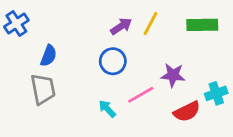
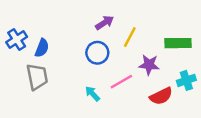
blue cross: (16, 23) -> (17, 40), moved
yellow line: (151, 23) -> (130, 37), moved
green rectangle: (202, 25) -> (178, 43), moved

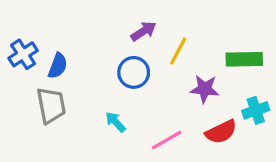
pink line: (121, 82) -> (167, 140), moved
cyan arrow: (93, 94) -> (115, 122), moved

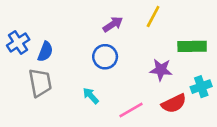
yellow line: (178, 51) -> (153, 16), moved

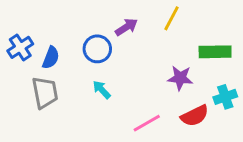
blue circle: (105, 57) -> (97, 49), moved
cyan arrow: (91, 96) -> (102, 90), moved

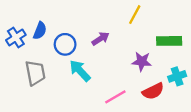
purple arrow: (126, 27) -> (100, 39), moved
blue circle: (97, 49) -> (65, 44), moved
blue semicircle: (51, 58) -> (40, 31), moved
cyan arrow: (102, 90) -> (80, 71), size x1.5

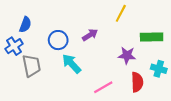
blue semicircle: (40, 31) -> (25, 25), moved
blue cross: (16, 37) -> (14, 46), moved
cyan cross: (177, 76) -> (159, 69), turned 35
red semicircle: (153, 91) -> (137, 82), turned -66

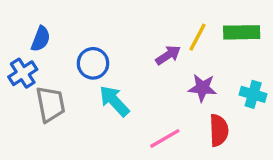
yellow line: (121, 13) -> (198, 37), moved
purple arrow: (90, 35) -> (168, 55), moved
green rectangle: (152, 37) -> (242, 32), moved
cyan cross: (159, 69) -> (253, 94), moved

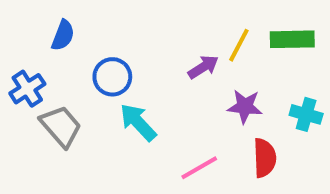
blue semicircle: (41, 39) -> (63, 35), moved
gray trapezoid: (51, 104) -> (61, 126), turned -30

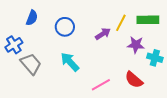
blue circle: (112, 77) -> (65, 27), moved
purple star: (245, 106) -> (136, 45), moved
red semicircle: (265, 158) -> (134, 80), turned 132

